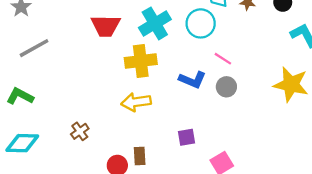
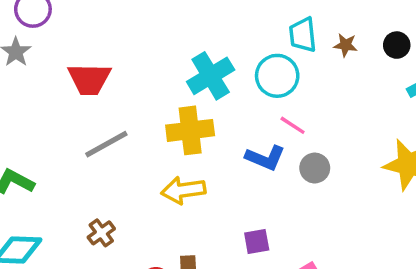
red trapezoid: (106, 26) -> (89, 79), moved
gray line: (34, 48) -> (106, 144), moved
pink line: (223, 59) -> (293, 125), moved

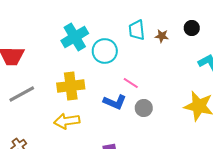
black circle: (397, 45) -> (192, 28), moved
cyan cross: (211, 76) -> (75, 37), moved
cyan circle: (277, 76) -> (105, 51), moved

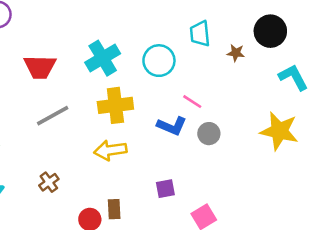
black circle: (192, 28) -> (270, 31), size x1.6
brown star: (162, 36) -> (236, 53), moved
cyan cross: (75, 37) -> (103, 58), moved

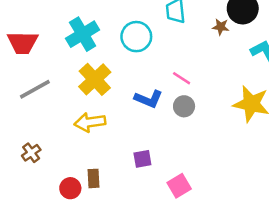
brown star: (236, 53) -> (221, 27), moved
pink line: (192, 102) -> (182, 78), moved
yellow cross: (115, 105) -> (95, 79), turned -36

